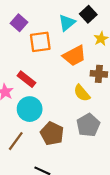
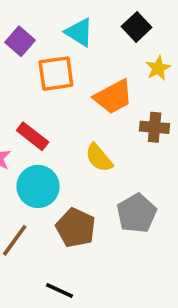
cyan triangle: (67, 23) -> (79, 32), moved, turned -48
yellow semicircle: (82, 93) -> (99, 158), moved

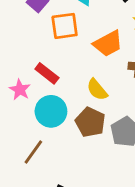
brown pentagon: (76, 228) -> (90, 122), moved

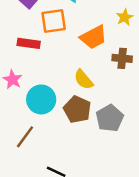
red rectangle: (47, 73) -> (29, 43), moved, turned -30

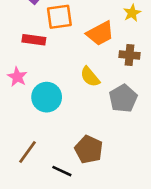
brown pentagon: (77, 109) -> (89, 149), moved
gray pentagon: (110, 118) -> (123, 98), moved
brown line: (25, 137) -> (28, 152), moved

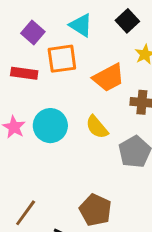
red rectangle: (34, 40) -> (24, 73), moved
cyan circle: (47, 97) -> (50, 126), moved

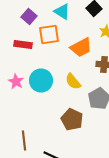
brown pentagon: (95, 210) -> (72, 120), moved
brown line: (26, 213) -> (24, 140), turned -42

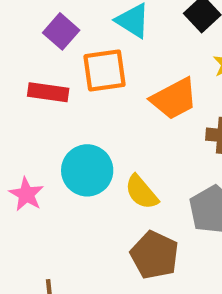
pink star: (16, 82) -> (26, 194), moved
yellow semicircle: (73, 82) -> (141, 192), moved

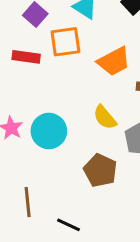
cyan circle: (87, 170) -> (49, 131), moved
yellow semicircle: (141, 192) -> (105, 117), moved

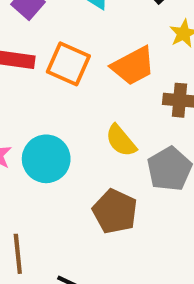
orange square: (65, 42) -> (68, 64), moved, turned 32

